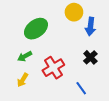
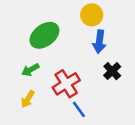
blue arrow: (90, 27) -> (99, 42), moved
blue line: (81, 88) -> (79, 109), moved

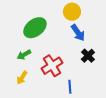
blue arrow: (99, 42) -> (78, 33), turned -42
blue line: (79, 109) -> (70, 87), moved, turned 32

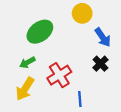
blue arrow: (78, 33) -> (103, 37), moved
yellow arrow: (22, 78) -> (25, 89), size x1.5

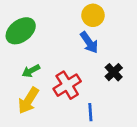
green ellipse: (40, 32) -> (21, 31), moved
blue arrow: (103, 37) -> (89, 42), moved

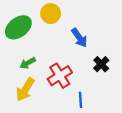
yellow circle: (93, 15) -> (51, 14), moved

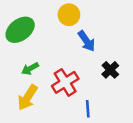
yellow circle: (51, 14) -> (69, 15), moved

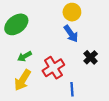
yellow circle: (69, 15) -> (72, 12), moved

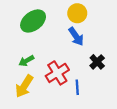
green ellipse: (16, 24) -> (33, 21), moved
blue line: (72, 89) -> (77, 87), moved

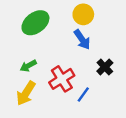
blue line: (77, 87) -> (83, 95), turned 40

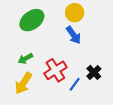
black cross: (105, 67) -> (94, 72), moved

